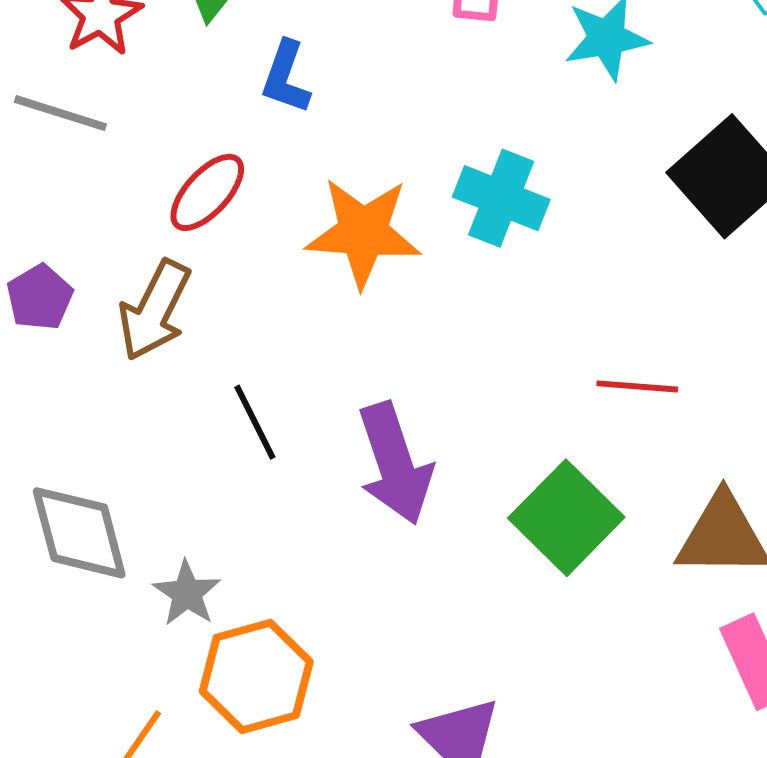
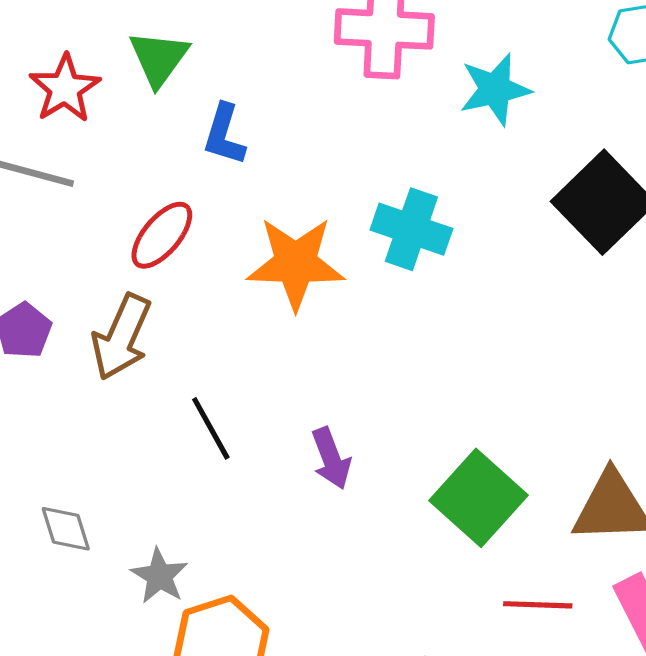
red line: (637, 386) -> (538, 605), moved
purple arrow: (395, 464) -> (331, 458), size x0.6
gray diamond: (79, 533) -> (66, 529), size x0.6

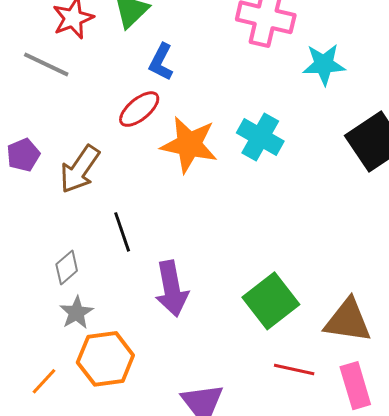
red ellipse: (162, 235) -> (139, 109), moved
purple arrow: (331, 458) -> (172, 289), moved, size x1.5
gray diamond: (66, 529) -> (67, 267), moved, turned 56

